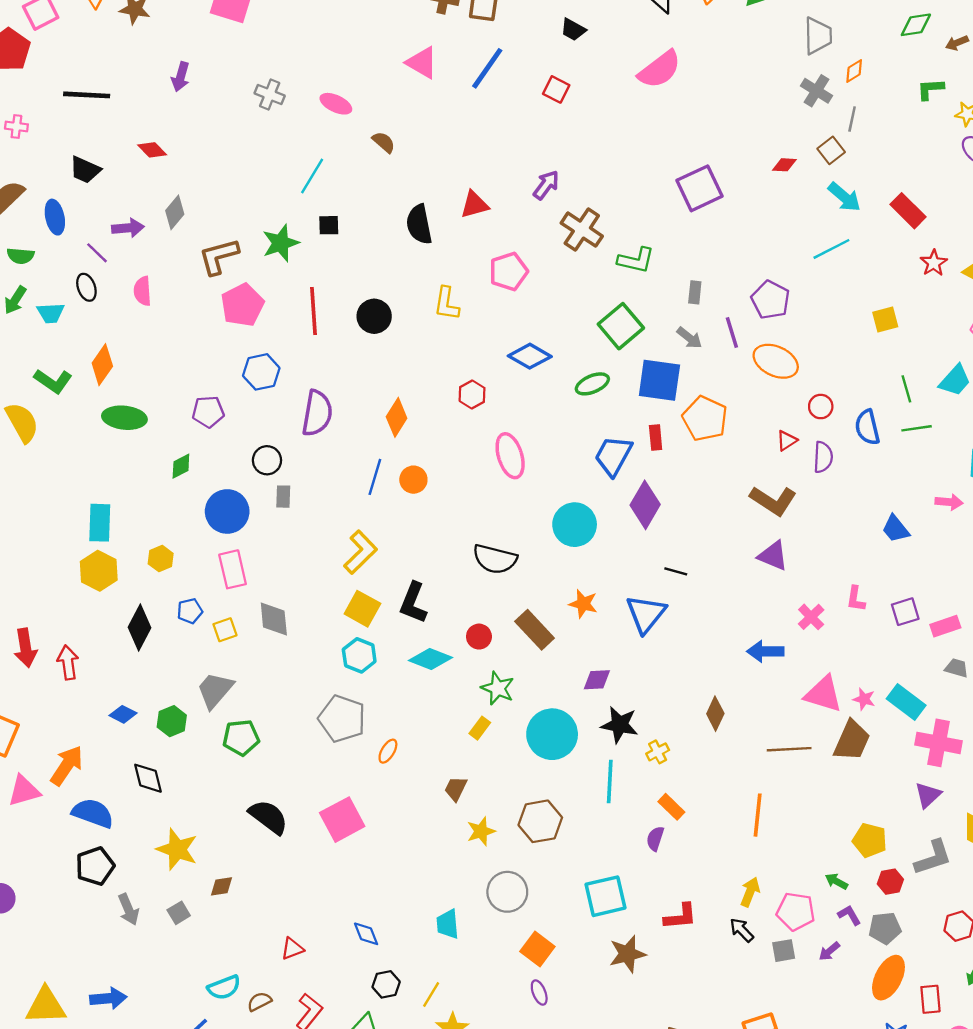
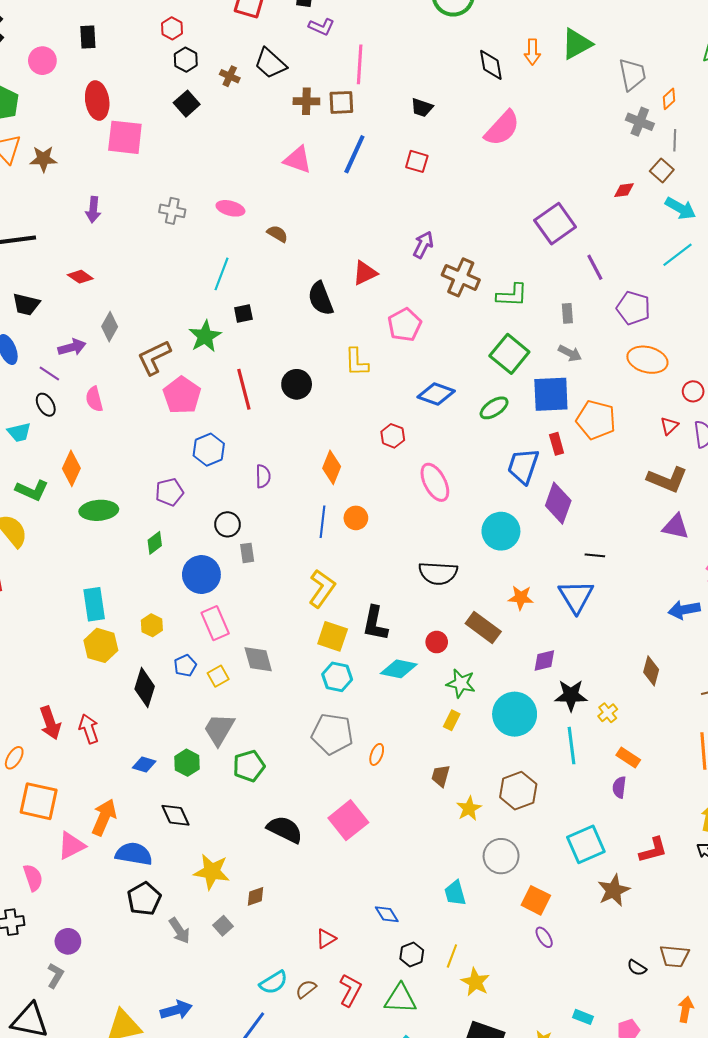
purple line: (732, 332) -> (595, 267), moved
purple semicircle: (317, 413) -> (263, 476), size x0.6

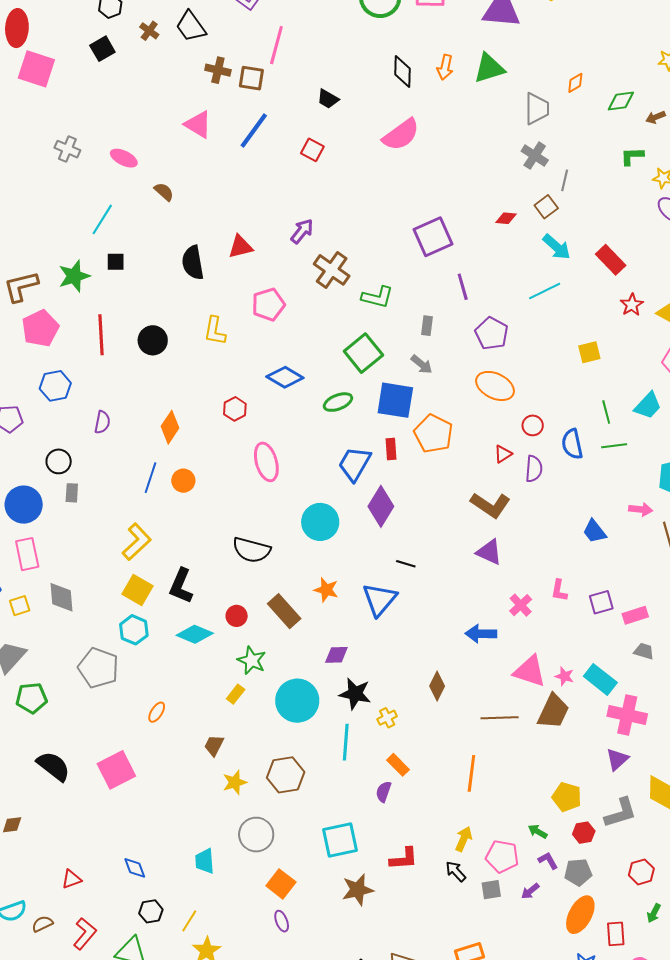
orange diamond: (669, 99) -> (575, 83), moved
gray pentagon: (332, 734) -> (98, 668), moved

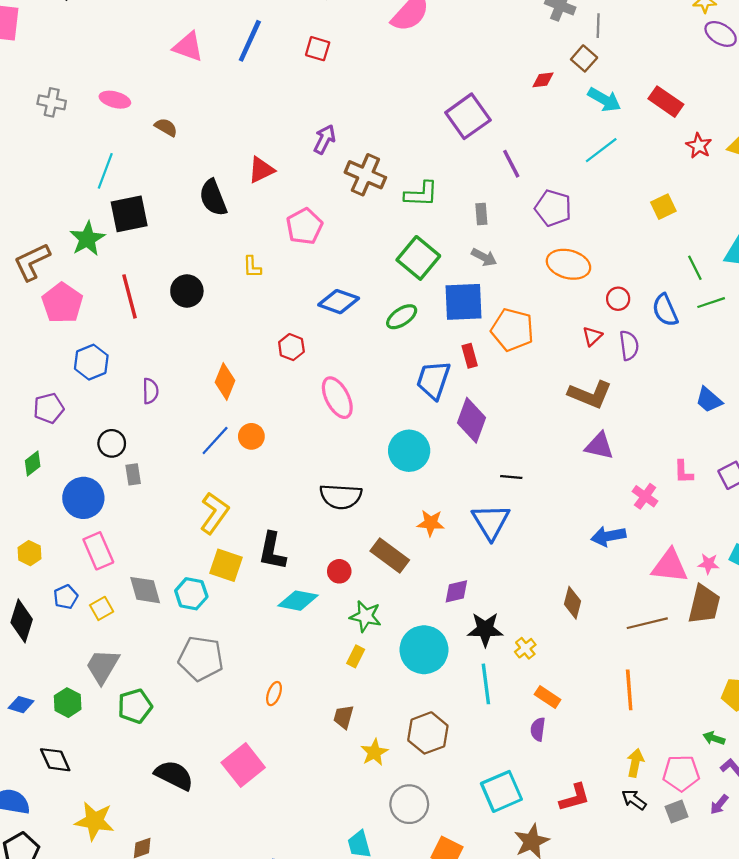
black square: (116, 262) -> (129, 214), size x1.8
yellow L-shape: (215, 331) -> (252, 267), size x0.7
blue line: (150, 478) -> (215, 441), turned 36
cyan hexagon: (134, 630) -> (191, 594), moved

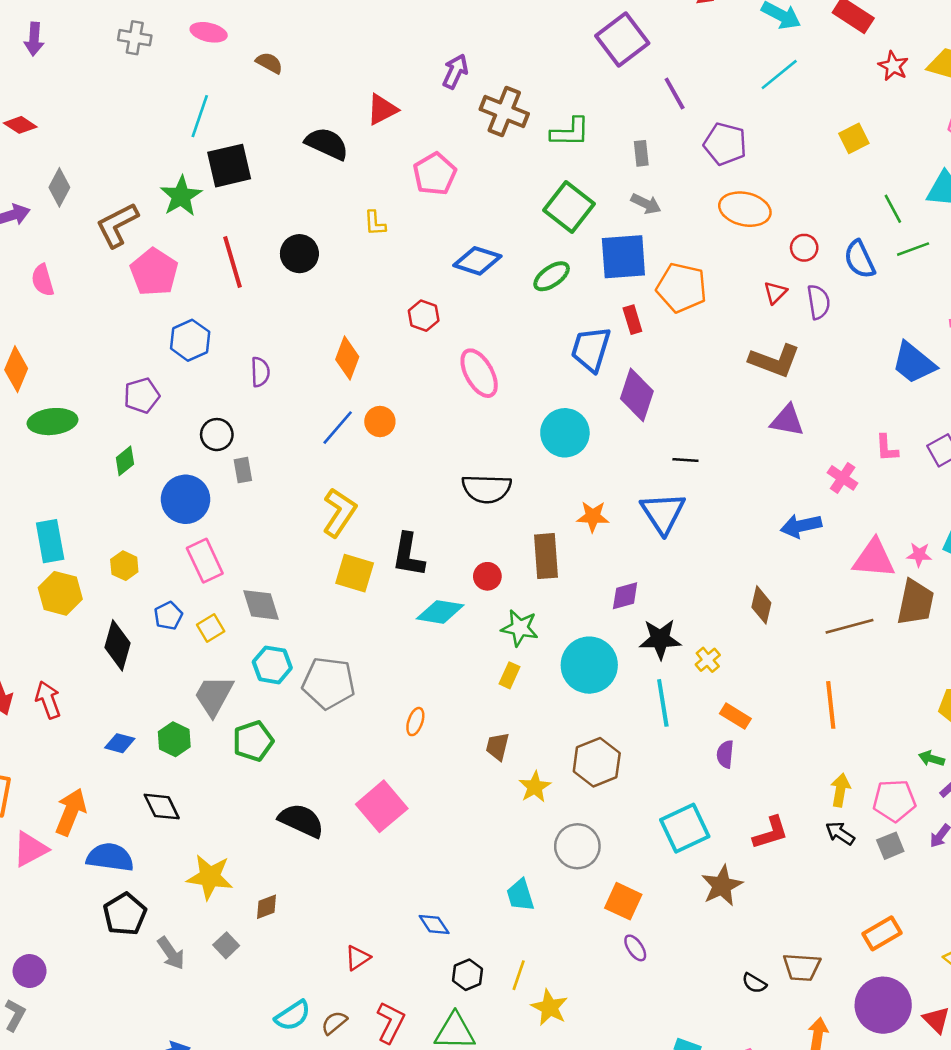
black semicircle: (213, 198) -> (327, 144), turned 138
blue trapezoid: (709, 400) -> (914, 363), size x1.4
brown rectangle: (390, 556) -> (546, 556), turned 51
cyan hexagon: (191, 594) -> (272, 665), moved

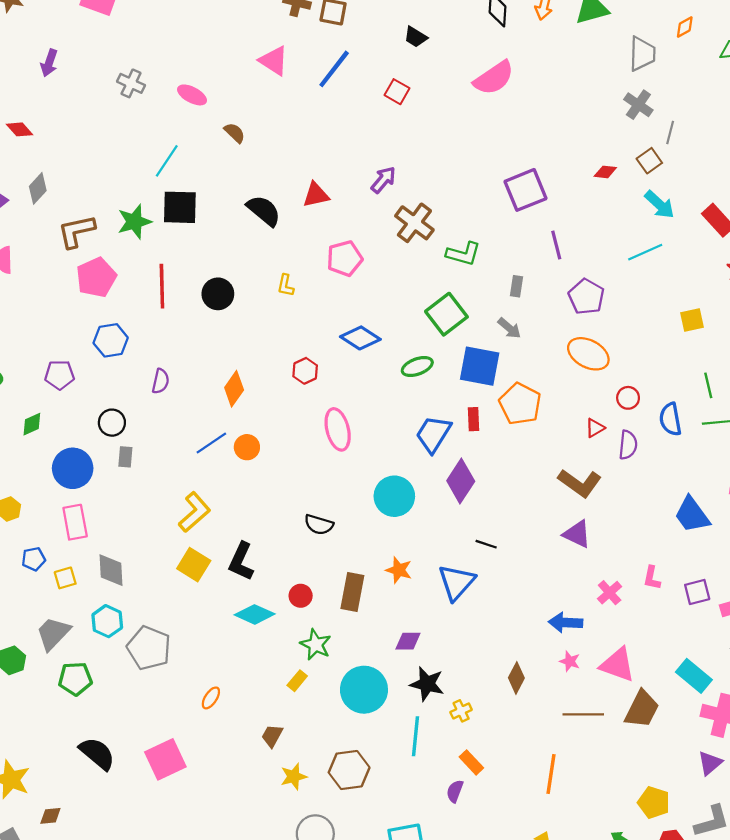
black semicircle: (487, 489) -> (319, 525), size x0.7
pink star: (919, 555) -> (570, 661), moved

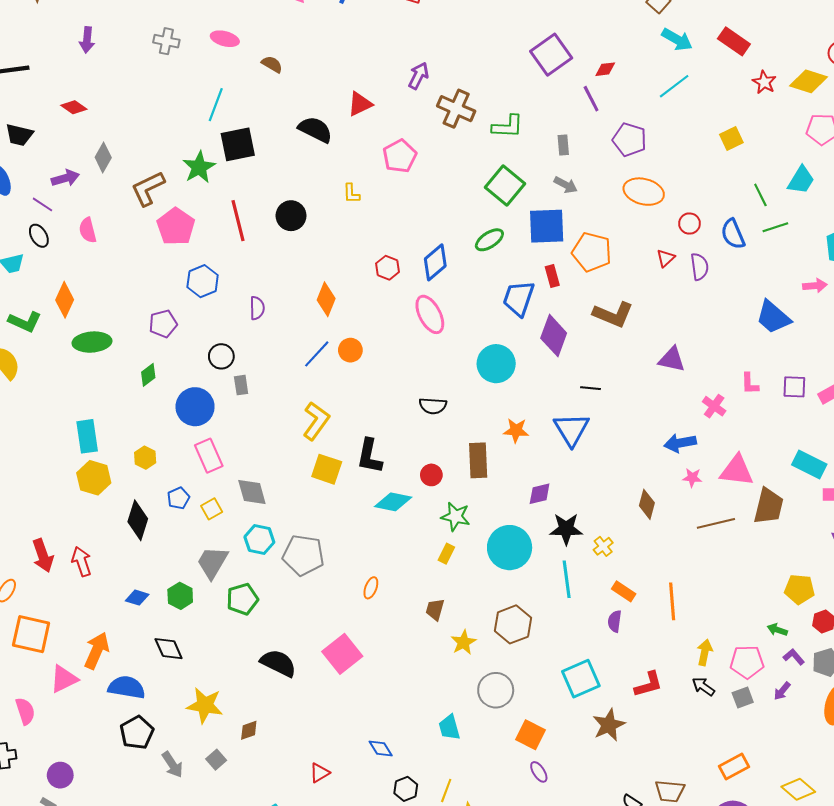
red diamond: (605, 172) -> (605, 69), moved
blue diamond: (360, 338) -> (435, 262), moved, turned -60
brown L-shape: (580, 483) -> (613, 314), moved
purple square: (697, 592) -> (794, 387), turned 30
orange line: (551, 774) -> (672, 601), moved

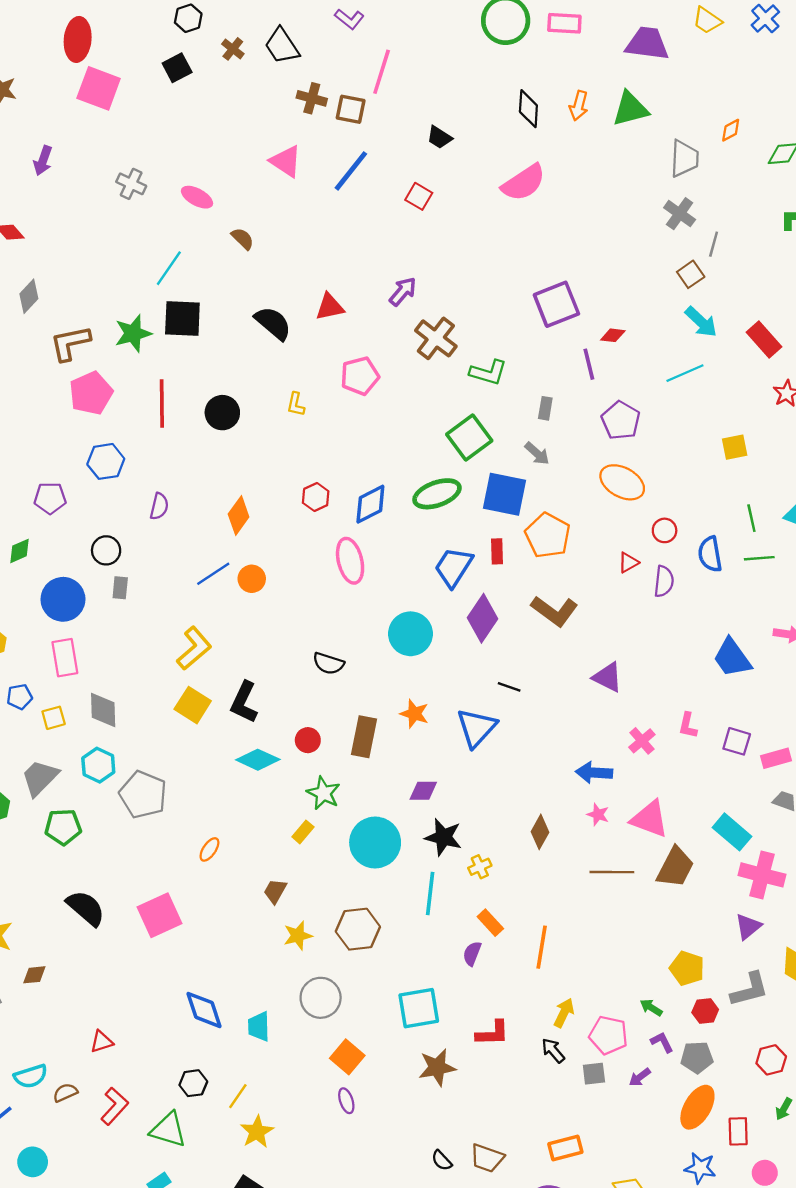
green ellipse: (489, 240) -> (437, 494), size x1.4
blue diamond: (381, 748) -> (204, 1010), moved, size x1.5

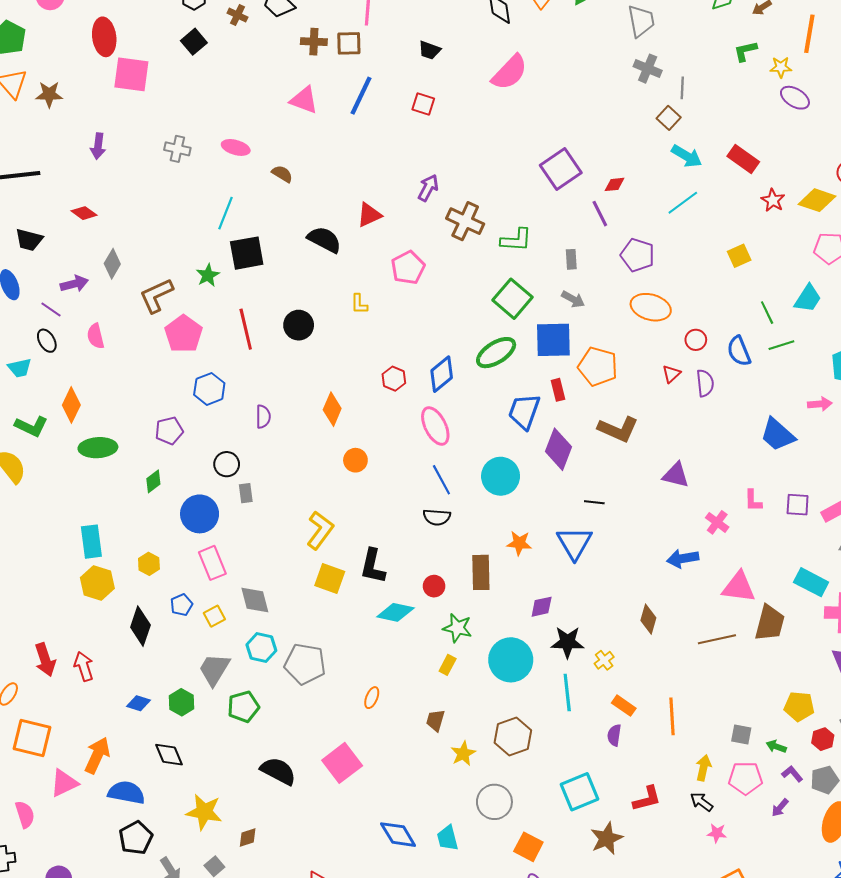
green star: (133, 333) -> (208, 275), size x0.7
blue line: (213, 574) -> (441, 480), moved, turned -72
pink star: (598, 815) -> (717, 833), moved
gray square: (594, 1074) -> (741, 734), moved, turned 30

